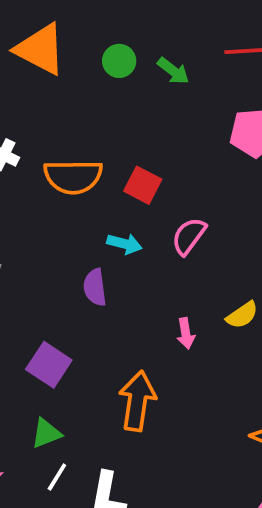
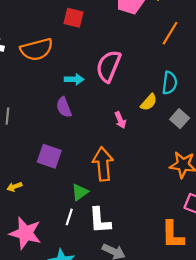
red square: (143, 185) -> (73, 18), moved
pink semicircle: (189, 236) -> (108, 66), size x1.4
green triangle: (46, 433) -> (80, 192), moved

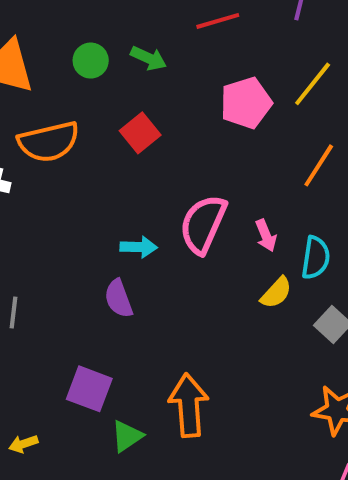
red square: (73, 18) -> (140, 133), turned 36
orange semicircle: (37, 49) -> (49, 142), moved
pink arrow: (120, 120) -> (266, 235), moved
green triangle: (80, 192) -> (127, 436), moved

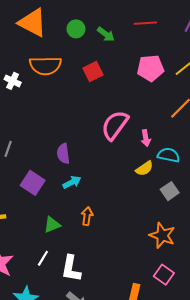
cyan arrow: (139, 247) -> (72, 182), moved, turned -42
cyan semicircle: (316, 258) -> (169, 155), turned -100
purple square: (89, 389) -> (33, 183), moved
orange arrow: (189, 405) -> (87, 216), size x0.6

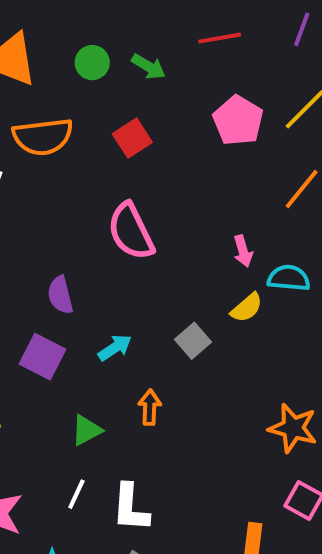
pink pentagon: (150, 68) -> (238, 120), turned -30
pink semicircle: (115, 125) -> (131, 231), moved, turned -56
purple semicircle: (63, 154) -> (60, 295), moved
gray square: (170, 191) -> (193, 341), moved

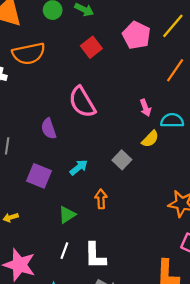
red square: (132, 138) -> (91, 47), moved
purple semicircle: (60, 295) -> (49, 129), moved

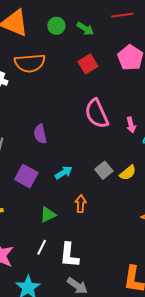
pink semicircle: (82, 102) -> (97, 114), moved
yellow semicircle: (150, 139) -> (128, 173), moved

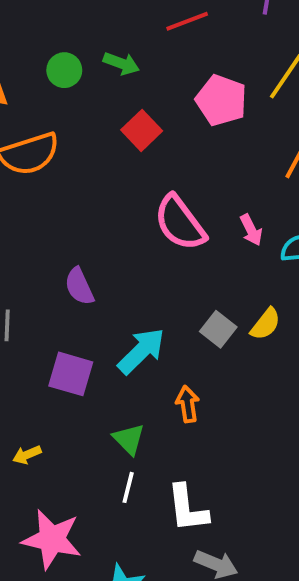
cyan arrow: (64, 173) -> (141, 351), size x1.5
green triangle: (48, 215) -> (129, 439), turned -36
white line: (42, 247) -> (128, 487), moved

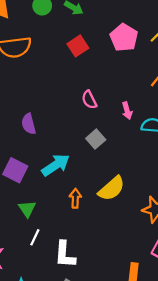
pink semicircle: (180, 223) -> (89, 100), size x0.6
yellow semicircle: (266, 324) -> (112, 189), moved, size x1.5
gray square: (218, 329) -> (96, 139), moved
green triangle: (129, 439) -> (27, 209), moved

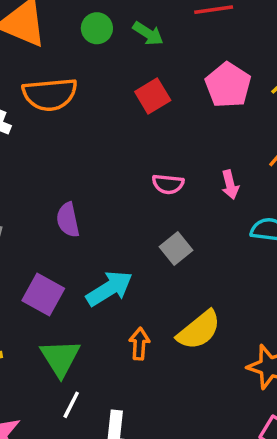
pink semicircle: (89, 100) -> (168, 184), turned -60
pink arrow: (127, 111) -> (230, 185), moved
green triangle: (27, 209) -> (60, 358), size x1.4

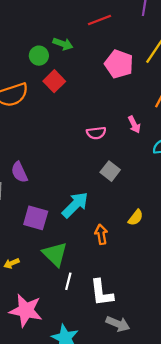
green circle: (97, 28) -> (39, 56), moved
red square: (153, 96) -> (54, 81), moved
purple semicircle: (68, 220) -> (19, 172), moved
yellow semicircle: (199, 330) -> (136, 218), size x0.6

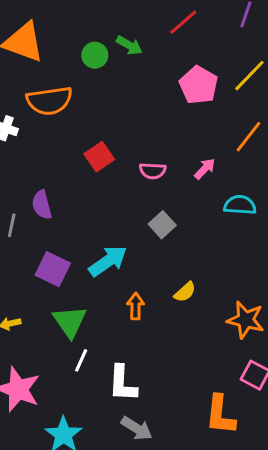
red line: (99, 20) -> (183, 22), turned -30
red square: (54, 81) -> (99, 157), moved
pink arrow: (134, 125) -> (205, 169), turned -119

